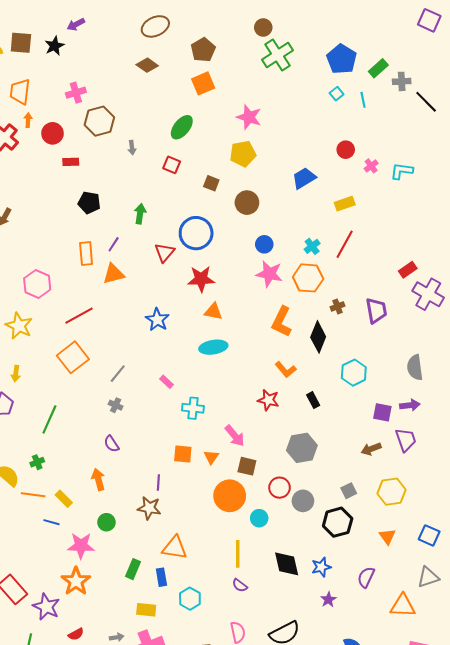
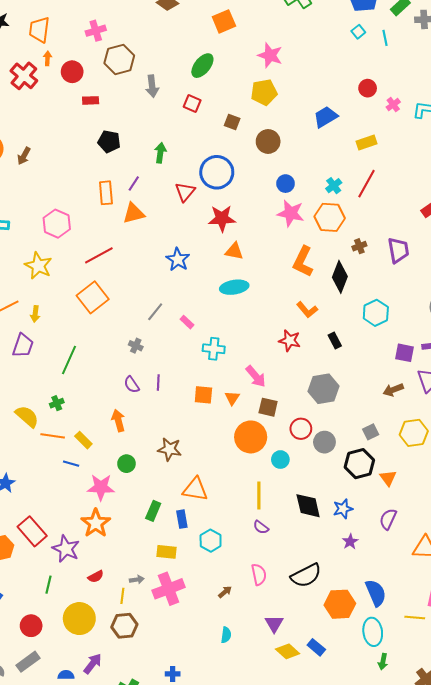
gray arrow: (132, 148) -> (152, 86), size x1.5
gray line: (118, 374) -> (155, 312), moved
purple line: (158, 483) -> (158, 383), moved
orange triangle: (387, 536) -> (388, 478), moved

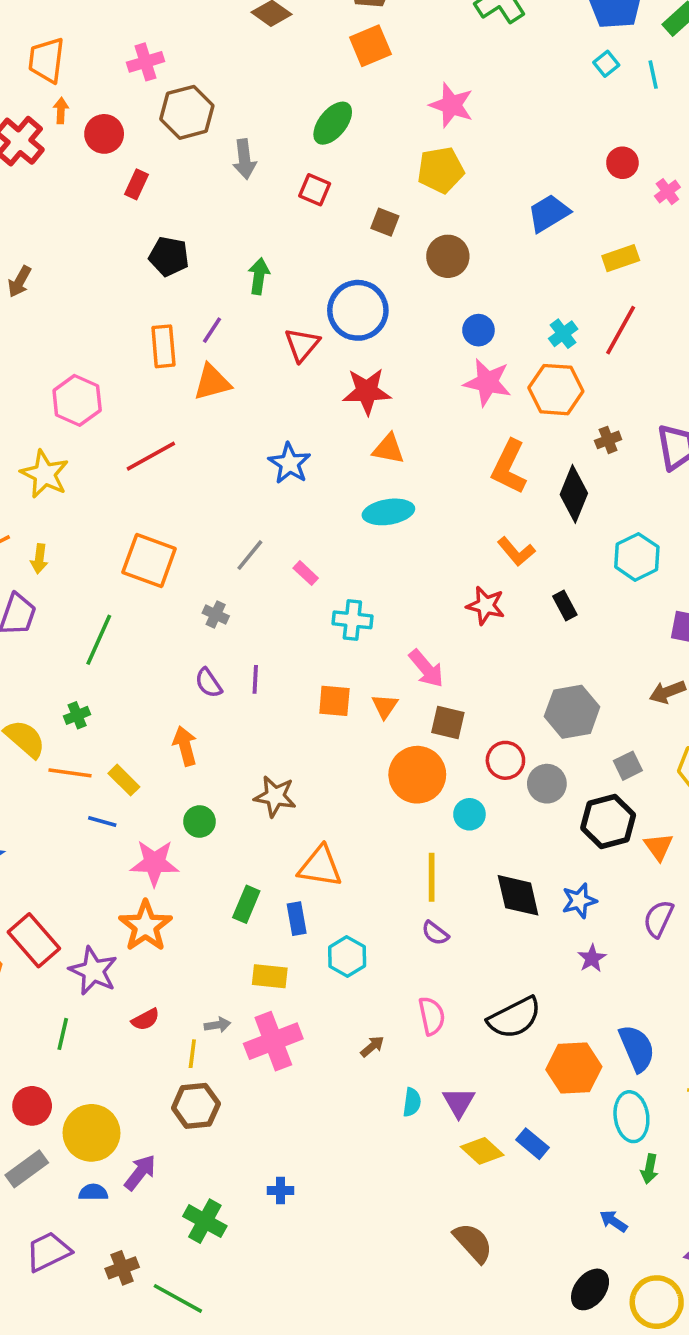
red rectangle: (91, 100) -> (136, 184), turned -63
orange square: (93, 297) -> (149, 561), moved, turned -32
gray hexagon: (323, 389) -> (572, 712), moved
yellow circle: (79, 619) -> (91, 1133), moved
cyan semicircle: (226, 635) -> (412, 1102), moved

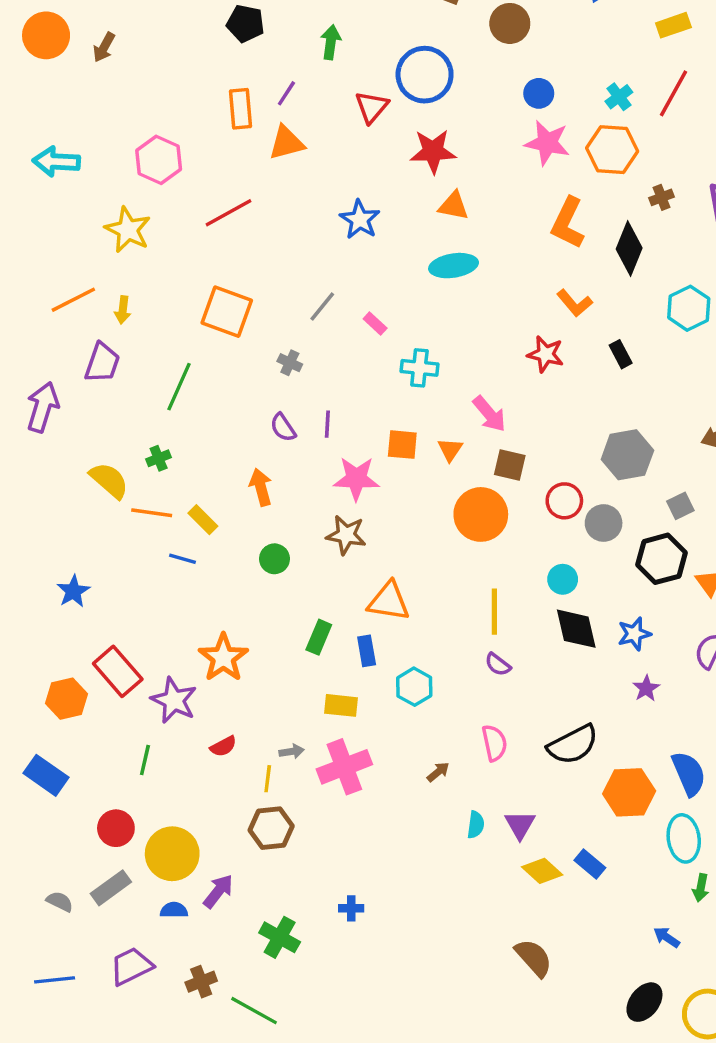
cyan circle: (469, 814) -> (563, 579), moved
pink star: (154, 863) -> (356, 479), moved

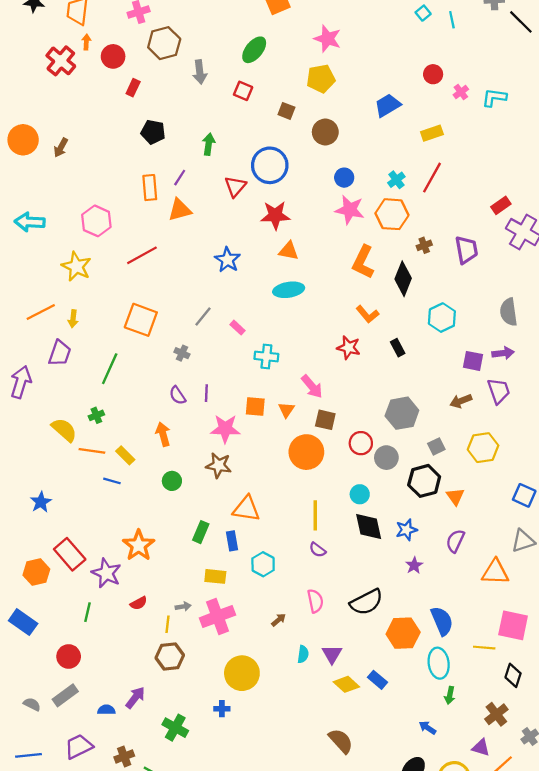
yellow circle: (172, 854) -> (242, 673), moved

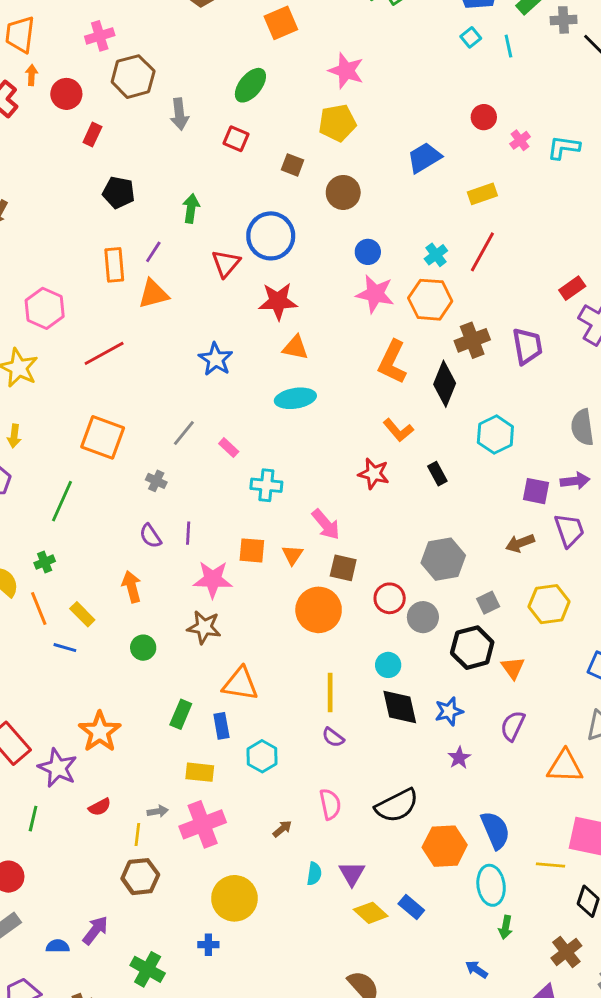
brown cross: (424, 245) -> (472, 340), size x1.6
orange line: (92, 451) -> (39, 608), turned 60

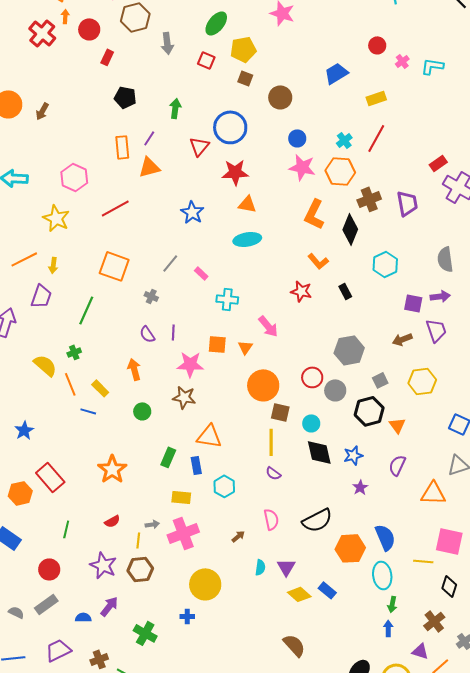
yellow pentagon: (337, 123) -> (243, 49), moved
brown square: (343, 568) -> (280, 412), moved
purple star: (58, 768) -> (103, 565), moved
blue arrow: (477, 969) -> (388, 628), moved, turned 56

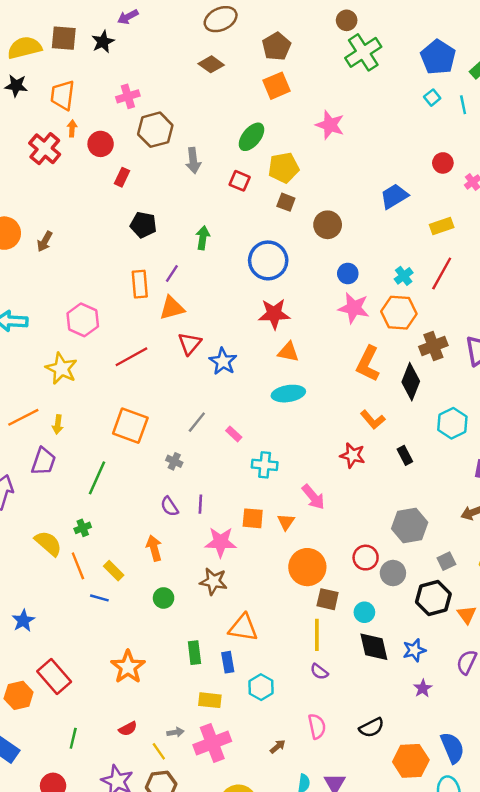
red triangle: (199, 146) -> (190, 344), moved
green rectangle: (168, 457) -> (194, 653), turned -30
black semicircle: (317, 520) -> (372, 728), size x0.7
yellow line: (138, 540) -> (159, 751), turned -42

